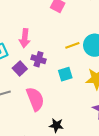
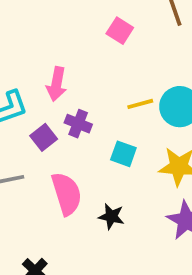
cyan square: (65, 74) -> (123, 154), turned 32
black star: (56, 125) -> (111, 217), moved

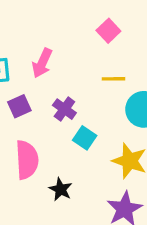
yellow line: (140, 104) -> (114, 79), moved
purple cross: (78, 124) -> (64, 109), moved

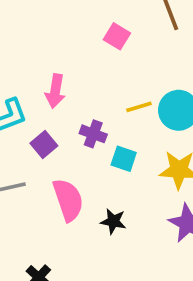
yellow line: (114, 79) -> (139, 107), moved

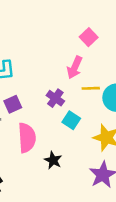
pink arrow: (55, 91) -> (75, 67), moved
purple square: (44, 144) -> (13, 104), moved

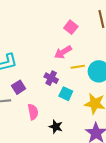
pink arrow: (75, 67) -> (63, 52), turned 42
pink semicircle: (27, 138) -> (33, 112), size x0.7

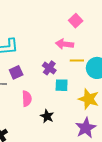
pink arrow: (63, 52) -> (64, 44), turned 30
cyan square: (66, 94) -> (62, 85), turned -32

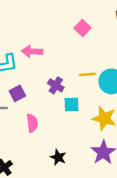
pink arrow: (64, 44) -> (32, 51), moved
black star: (47, 116) -> (58, 157), moved

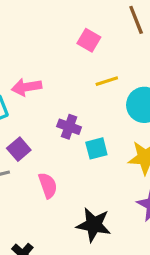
yellow line: (87, 74) -> (107, 81), moved
black star: (58, 157) -> (94, 225), size x1.5

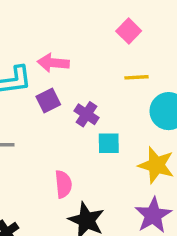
purple square: (19, 149) -> (48, 100), moved
pink semicircle: (48, 185) -> (63, 184), moved

